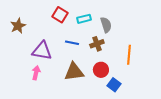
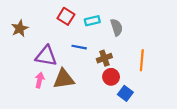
brown cross: (97, 44) -> (104, 58), moved
brown triangle: (74, 72) -> (64, 79), moved

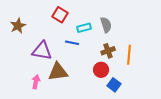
cyan rectangle: (92, 21) -> (84, 28), moved
brown cross: (104, 58) -> (108, 51), moved
pink arrow: (40, 80) -> (36, 82), moved

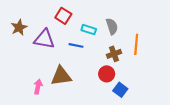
cyan rectangle: (84, 28) -> (89, 30), turned 32
purple triangle: (42, 51) -> (44, 39), moved
orange line: (129, 55) -> (136, 44), moved

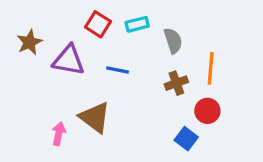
cyan rectangle: (89, 30) -> (137, 24), moved, turned -32
red circle: (107, 74) -> (207, 111), moved
brown triangle: (61, 76) -> (95, 117), turned 45

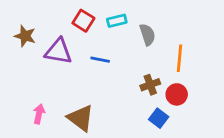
brown star: (29, 42) -> (25, 36), turned -30
brown cross: (176, 83) -> (150, 85), moved
brown triangle: (95, 117) -> (81, 118), moved
pink arrow: (59, 134) -> (39, 114), moved

